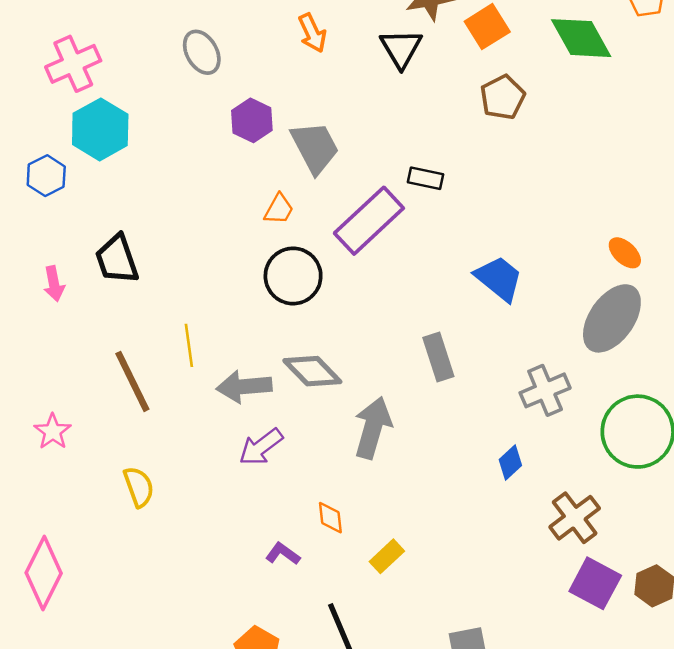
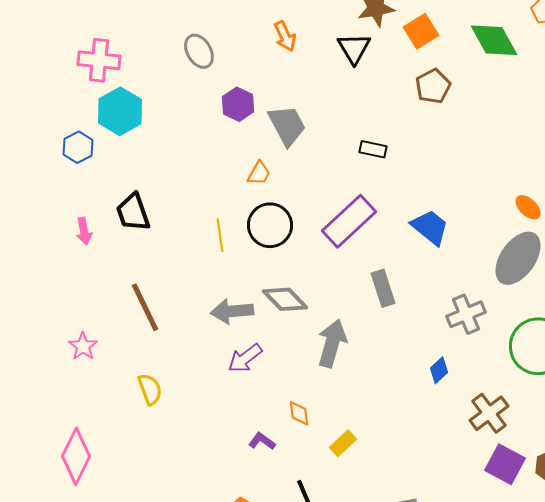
pink cross: (73, 64) -> (99, 60), turned 30
purple rectangle: (369, 221) -> (349, 221), moved
yellow line: (189, 345) -> (220, 235), moved

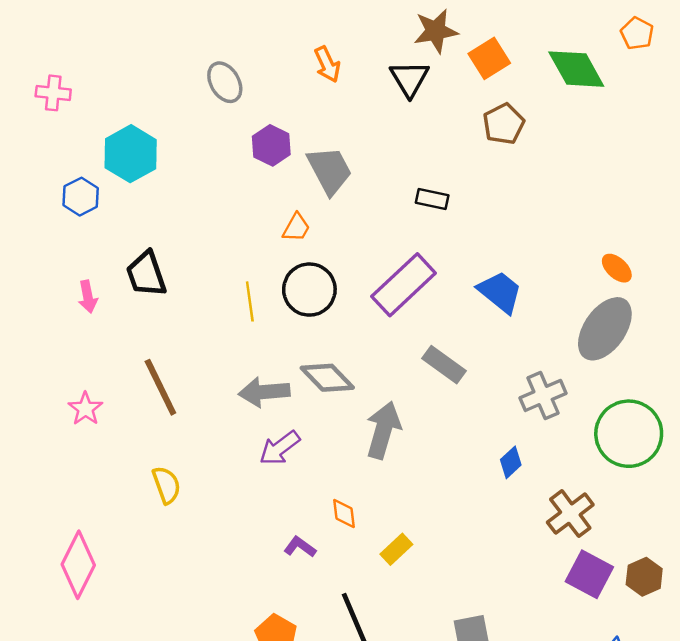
pink cross: (99, 60) -> (53, 93), moved, size x0.7
gray rectangle: (383, 288) -> (444, 365), turned -36
pink star: (83, 346) -> (85, 409), moved

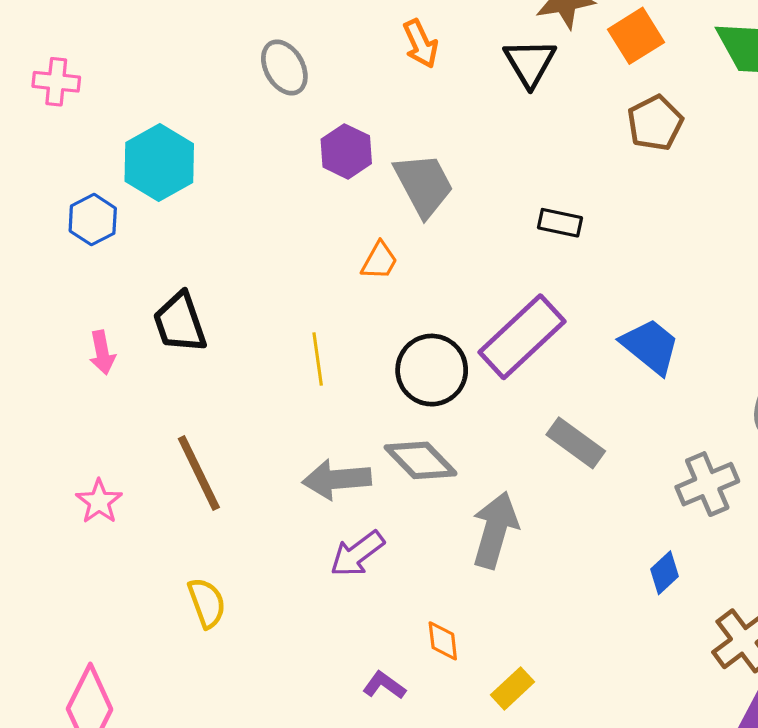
black circle: (309, 290) -> (432, 370), moved

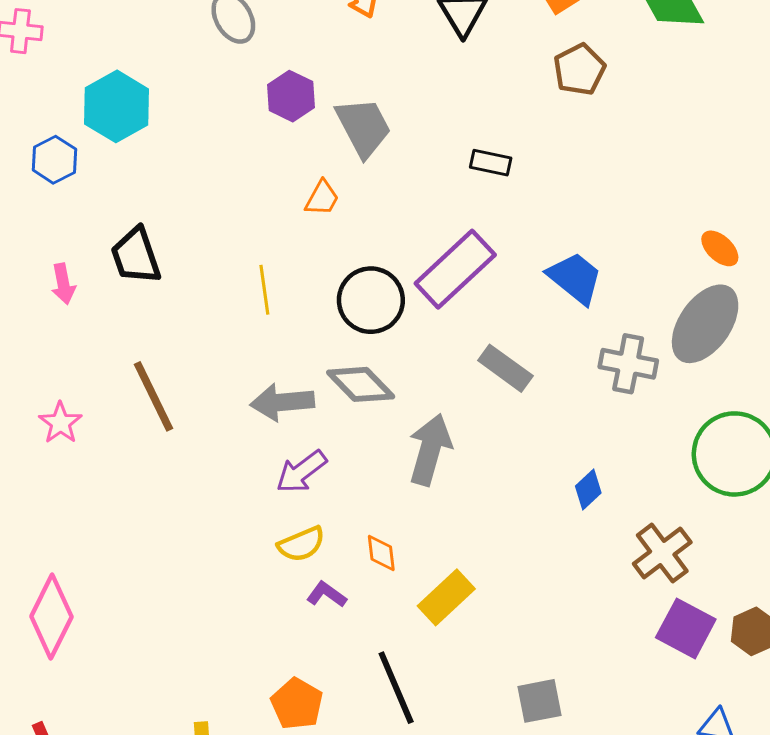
gray cross: (707, 484) -> (628, 364), moved, turned 34
yellow semicircle: (207, 603) -> (301, 544), moved, turned 87
yellow rectangle: (512, 688) -> (446, 597), size x1.4

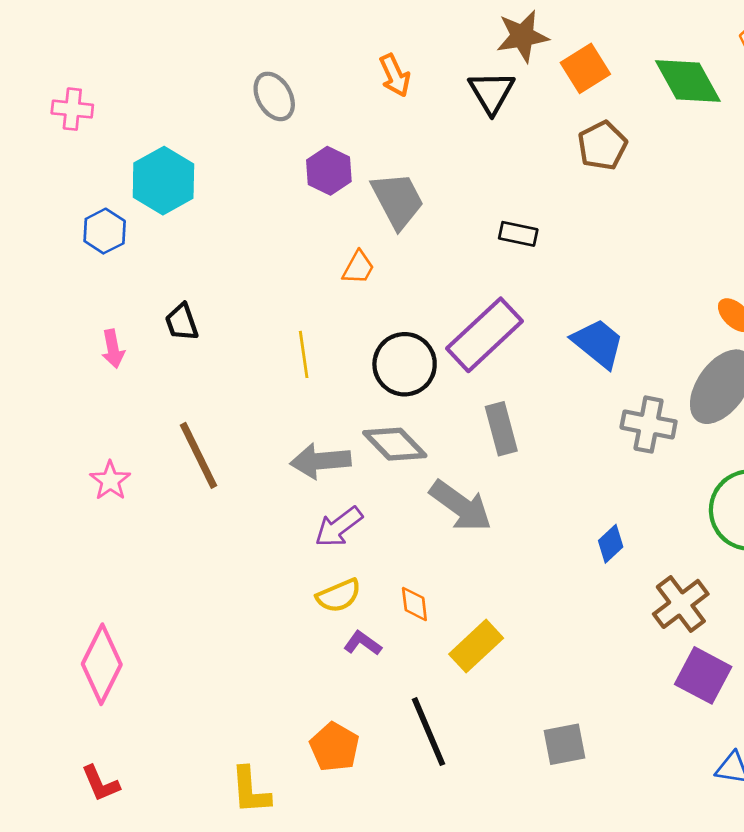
black trapezoid: (136, 256) -> (182, 322), size x0.7
gray rectangle: (505, 368) -> (501, 429), moved, turned 39
gray arrow: (430, 450) -> (461, 506), turned 110

